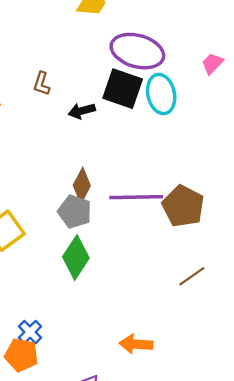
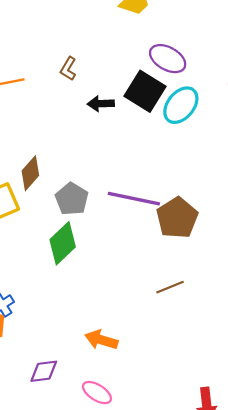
purple ellipse: (137, 51) -> (168, 59), size x0.7
cyan ellipse: (161, 94) -> (181, 105), turned 39
brown diamond: (82, 185) -> (30, 173), moved

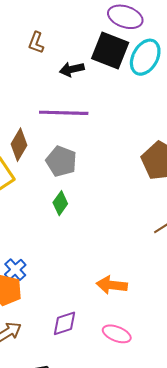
purple line: (134, 199) -> (64, 113), moved
green diamond: (63, 243) -> (60, 203), size x0.6

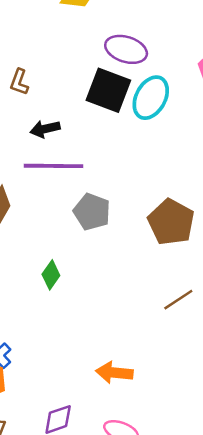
black arrow: (72, 69) -> (45, 129), moved
gray pentagon: (61, 161) -> (92, 212), moved

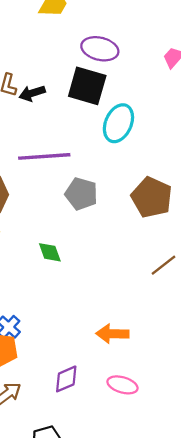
cyan ellipse: (151, 98) -> (118, 123), moved
black arrow: (45, 129) -> (32, 93), moved
green diamond: (51, 275) -> (50, 252), turned -50

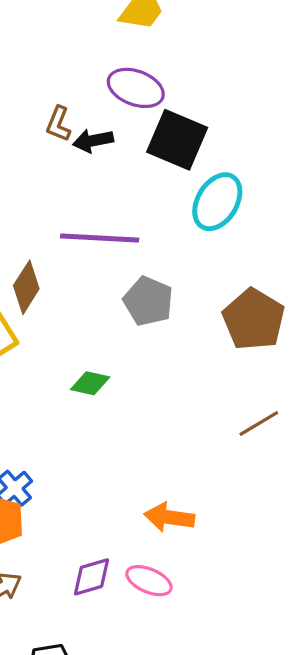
purple ellipse: (100, 49) -> (136, 88), moved
green diamond: (50, 252) -> (90, 383), turned -65
pink ellipse: (122, 385) -> (149, 581), moved

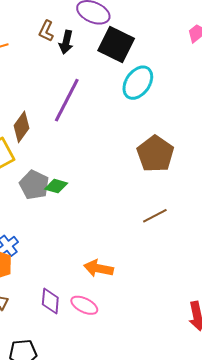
black arrow: (93, 141) -> (66, 42), turned -70
purple line: (100, 238) -> (67, 100), turned -69
gray pentagon: (148, 301) -> (34, 185), moved
purple diamond: (92, 577) -> (50, 301), turned -72

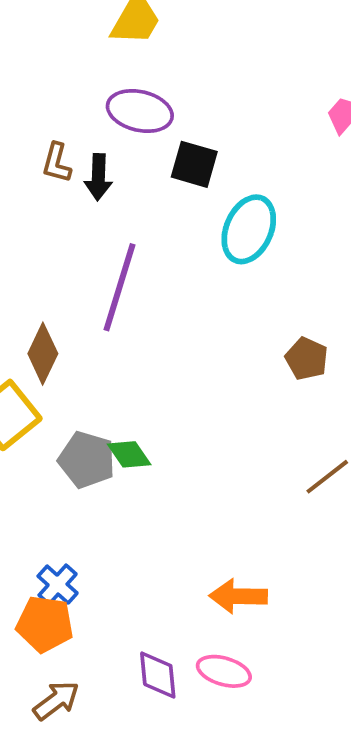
black square: (116, 44) -> (194, 164), size x0.7
brown pentagon: (155, 154) -> (307, 359), size x0.6
green diamond: (56, 186) -> (129, 454), turned 50

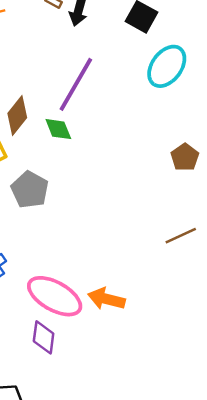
green diamond: (129, 454) -> (58, 129), moved
pink ellipse: (224, 671) -> (55, 296), moved, size x1.6

